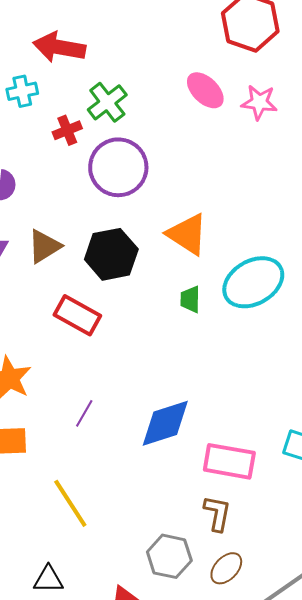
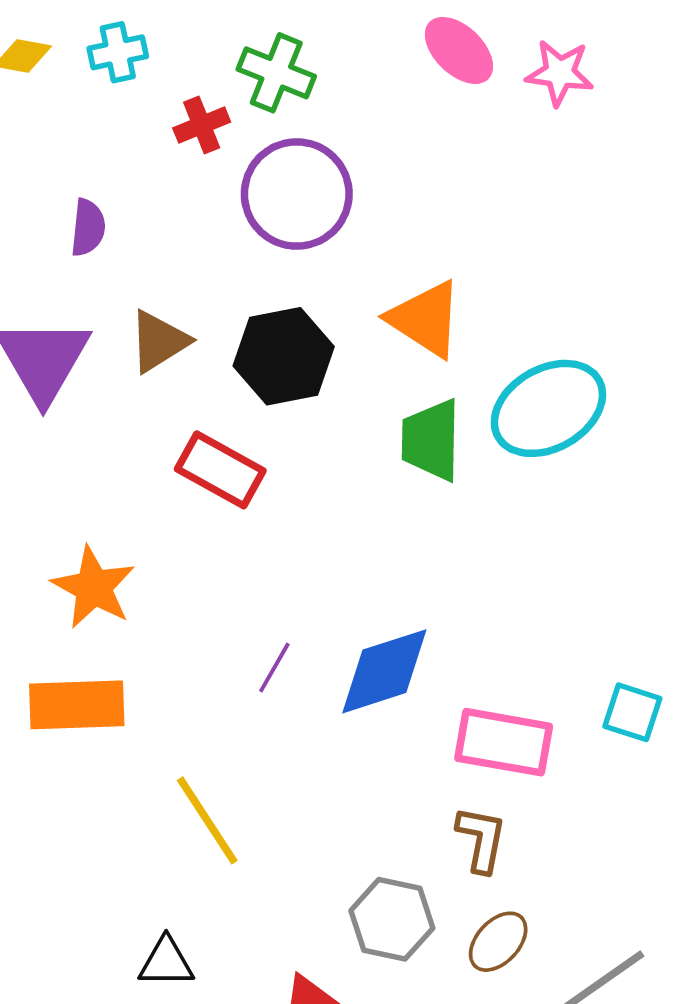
green cross: (107, 102) -> (276, 73), turned -30
green trapezoid: (190, 299) -> (431, 440), size x1.6
purple line: (84, 413) -> (274, 668), moved

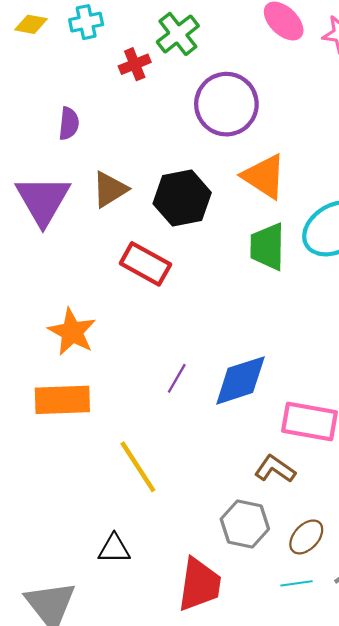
green cross: (276, 73) -> (178, 34), turned 30
purple circle: (297, 194) -> (226, 104), moved
brown L-shape: (481, 839) -> (275, 469), moved, turned -66

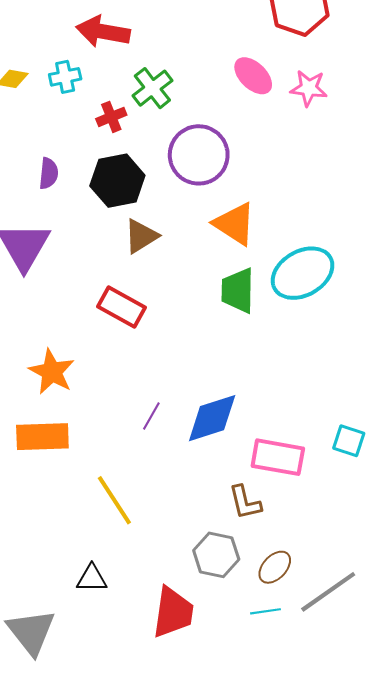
brown triangle: (110, 189) -> (141, 236), moved
black hexagon: (182, 198) -> (117, 181), moved
brown L-shape: (275, 469) -> (245, 502), turned -138

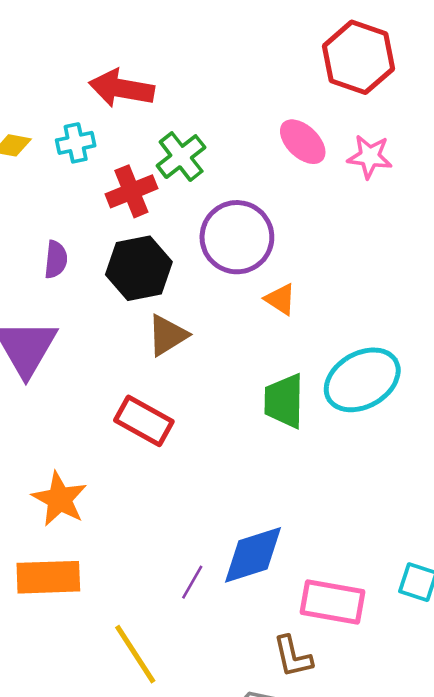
red cross: (111, 117) -> (131, 191), size x1.4
orange triangle: (235, 224) -> (280, 299), moved, size x0.6
purple line: (151, 416) -> (192, 582), moved

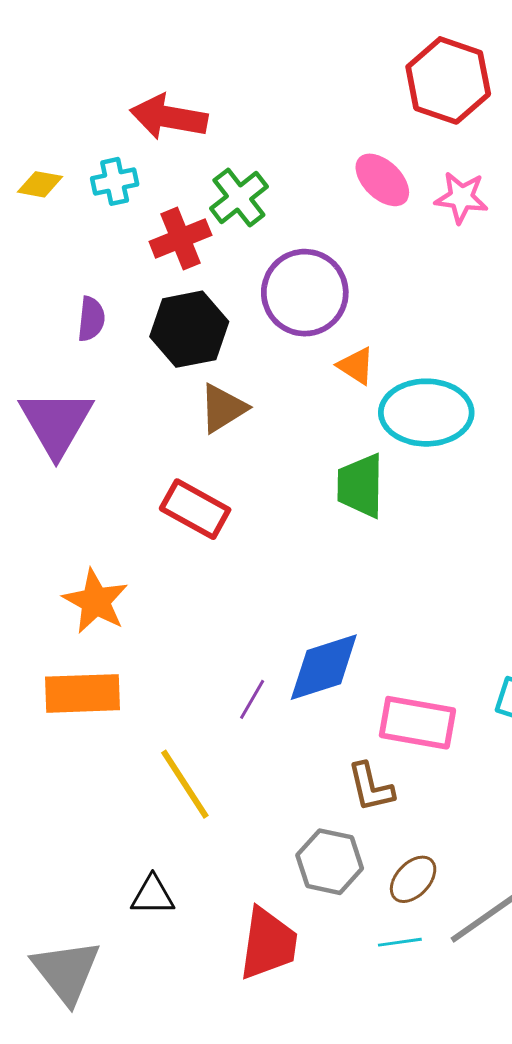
cyan ellipse: (362, 380) -> (426, 413), moved, turned 30

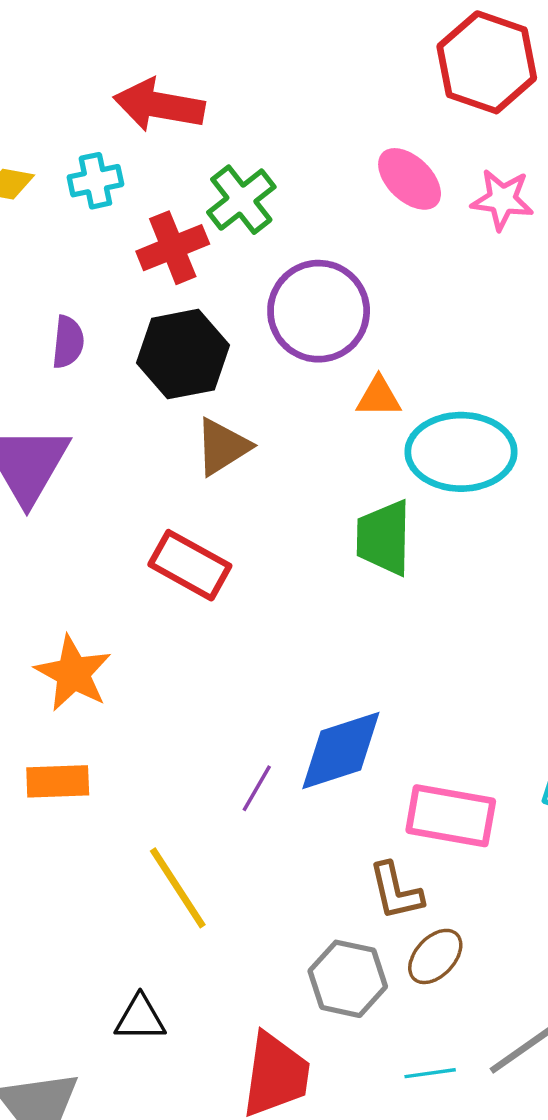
orange triangle: (356, 366) -> (379, 397), turned -33
orange rectangle: (82, 693) -> (58, 781), size x0.7
brown ellipse: (413, 879) -> (435, 956), moved

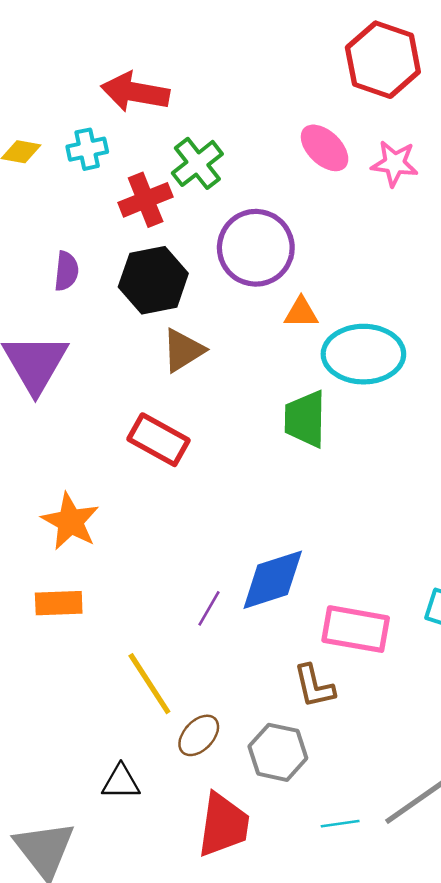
brown ellipse: (435, 956) -> (199, 735), moved

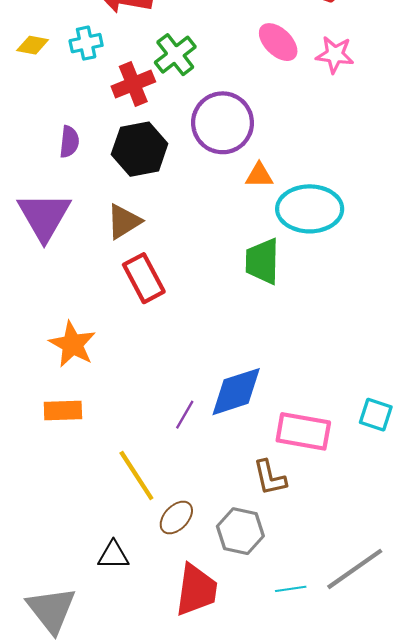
brown triangle: (183, 350) -> (124, 222), moved
red rectangle: (159, 440) -> (144, 278), turned 33

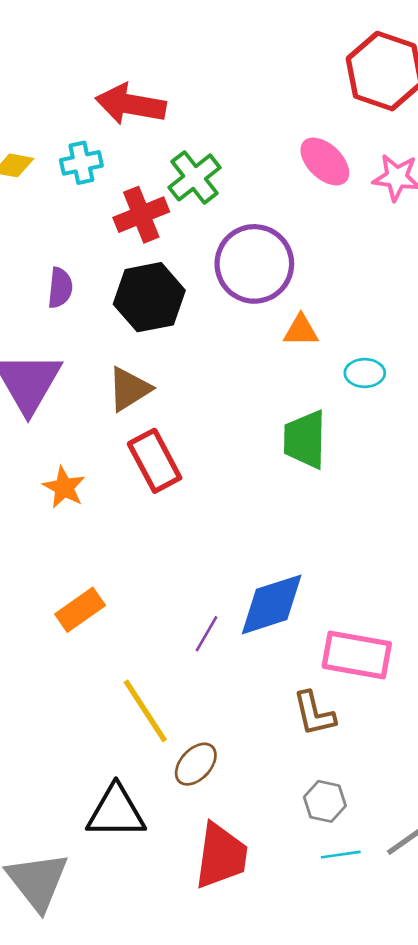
cyan ellipse: (310, 209) -> (365, 373), size x0.5
orange star: (72, 344) -> (64, 487), moved, size x0.7
orange rectangle: (63, 410) -> (80, 610), moved, turned -33
gray hexagon: (240, 531) -> (325, 801), moved, size x0.7
black triangle: (113, 555) -> (116, 812), size x1.5

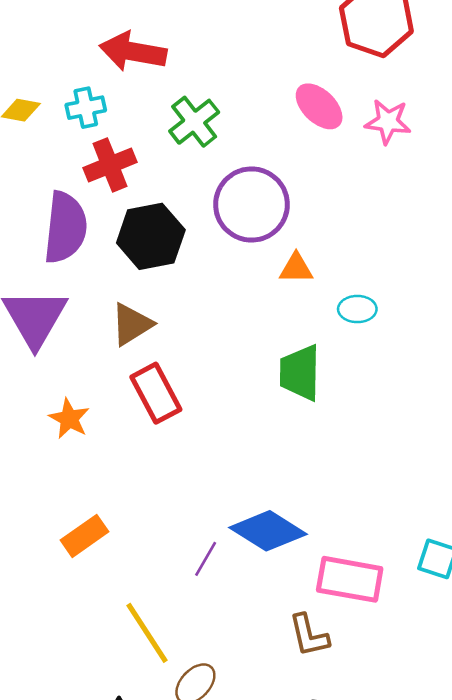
red cross: (141, 215) -> (110, 165), moved
purple semicircle: (60, 288) -> (65, 227), size x1.8
blue diamond: (272, 604) -> (268, 531), turned 50

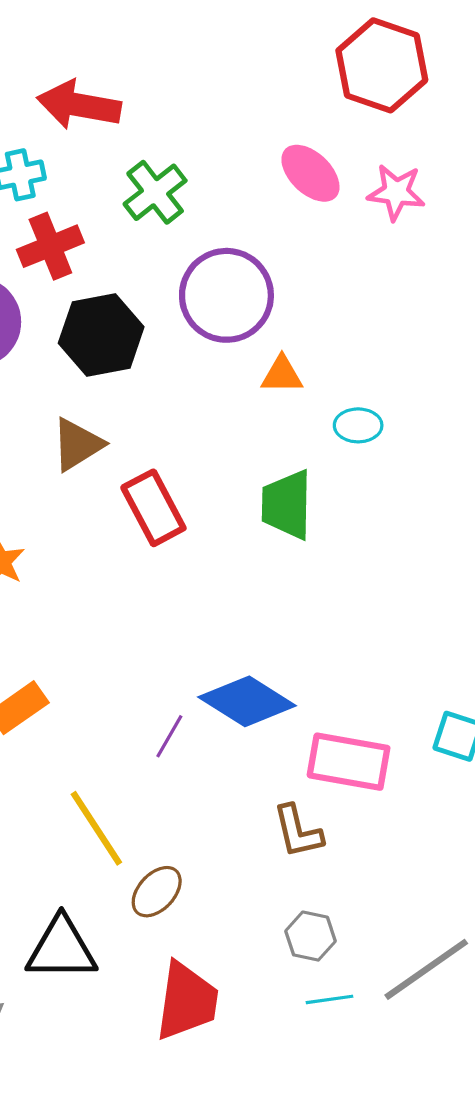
red rectangle: (156, 393) -> (153, 508), moved

